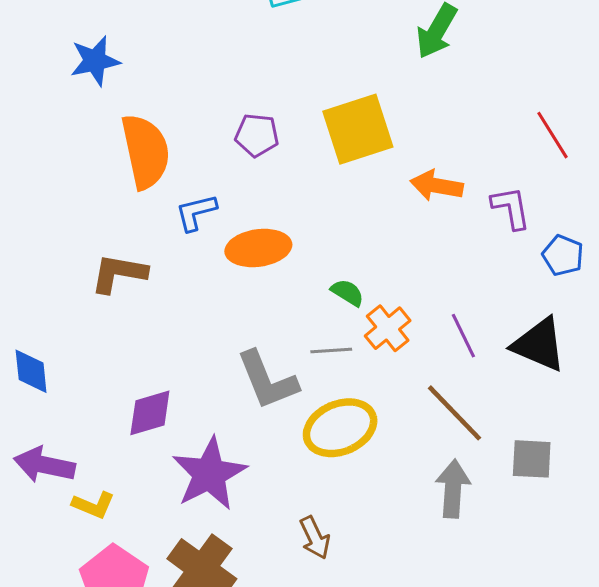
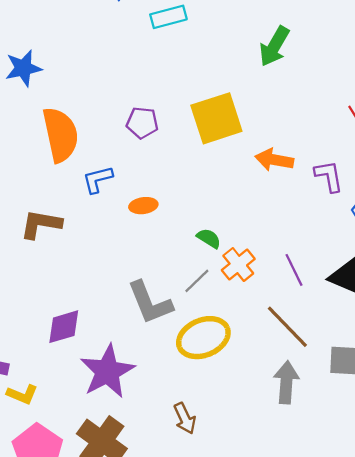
orange ellipse: (258, 248) -> (143, 206), size x0.6
gray line: (331, 350) -> (197, 281), turned -40

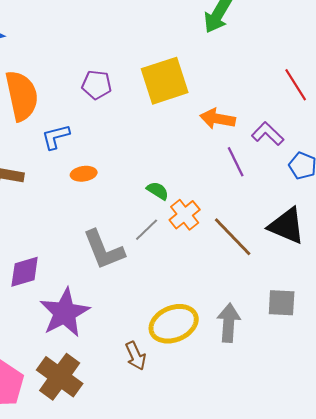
purple L-shape: (329, 176) -> (268, 134), turned -36
orange ellipse: (143, 206) -> (84, 174), moved
purple line: (294, 270) -> (236, 162), moved
brown line: (287, 327) -> (233, 237), moved
yellow ellipse: (203, 338) -> (174, 324), moved

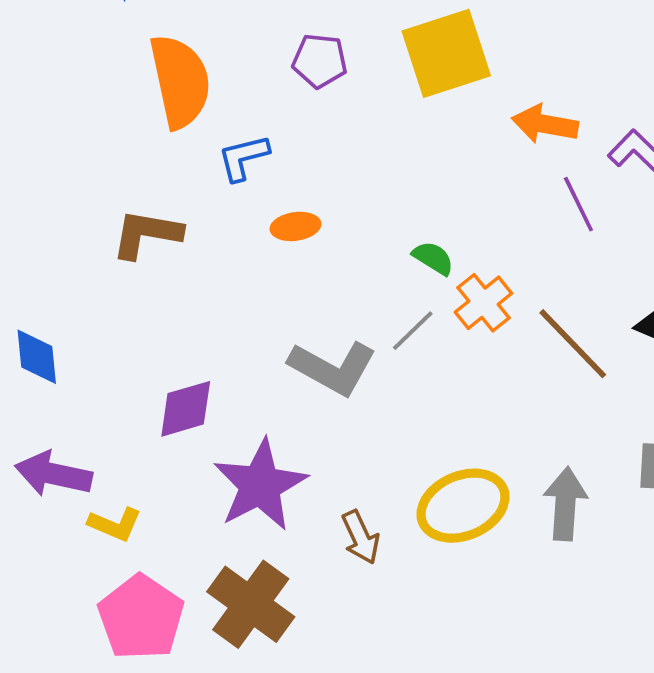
gray L-shape: (104, 250) -> (333, 368), turned -39
brown arrow: (136, 356) -> (361, 537), moved

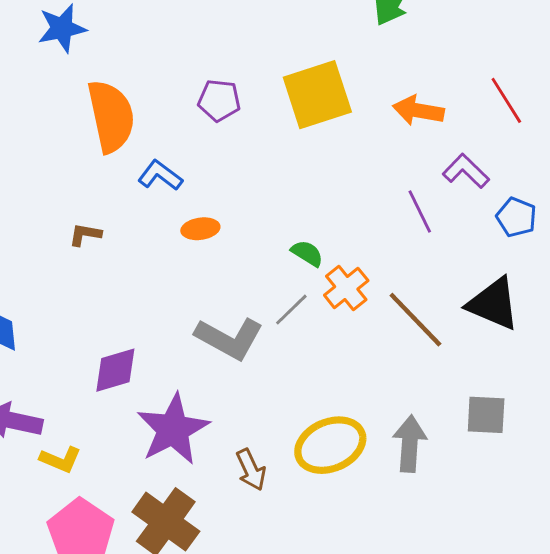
orange arrow: (545, 124) -> (418, 110), moved
blue L-shape: (243, 158) -> (160, 175), turned 51
brown L-shape: (147, 234) -> (85, 235), size x0.6

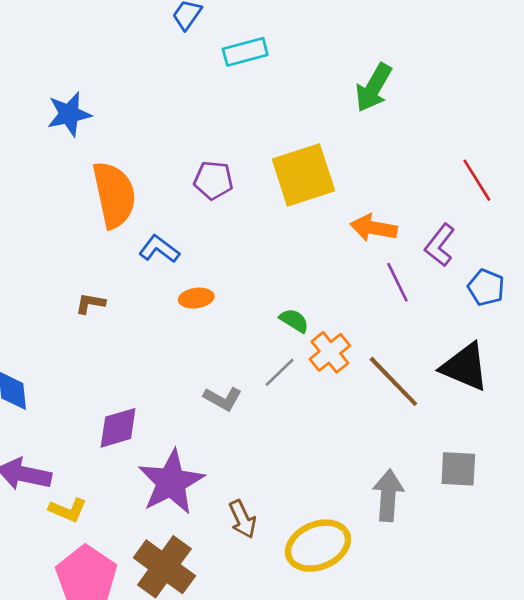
orange arrow: (418, 110) -> (374, 228), moved
purple L-shape: (466, 171) -> (440, 245), turned -96
gray L-shape: (229, 338) -> (223, 399), size x0.6
yellow ellipse: (330, 445) -> (318, 546), moved

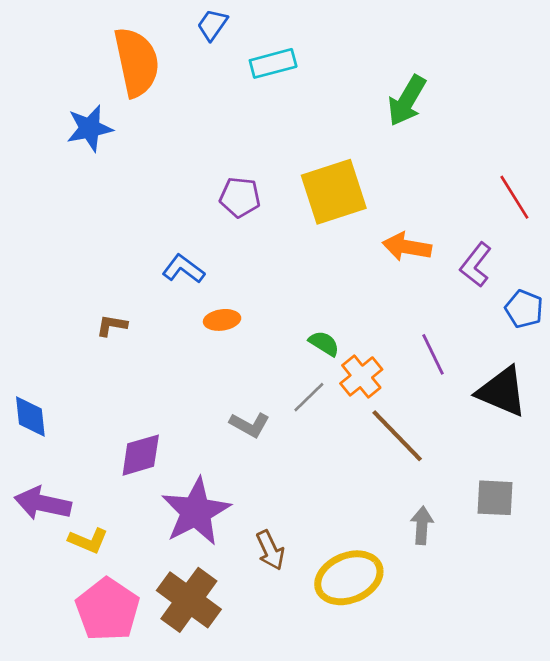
orange semicircle: (114, 195) -> (137, 62), moved
purple line: (397, 282) -> (433, 354), moved
brown line: (393, 381) -> (397, 436), moved
gray arrow: (388, 495) -> (422, 525), size x0.7

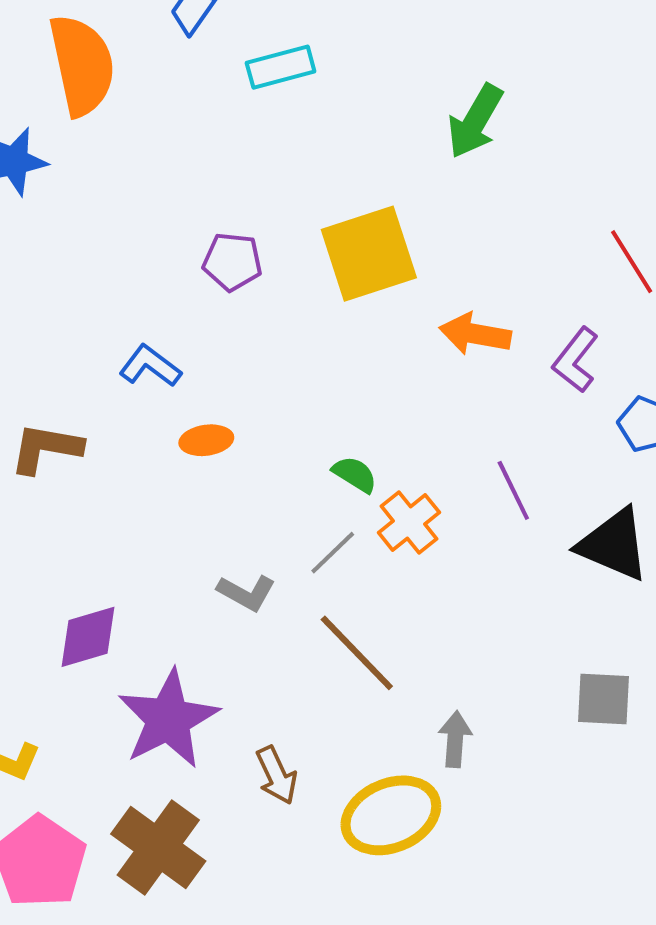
brown L-shape: (112, 325) -> (46, 448), size x1.6
brown line: (397, 436) -> (357, 653), moved
gray arrow: (422, 525) -> (455, 739), moved

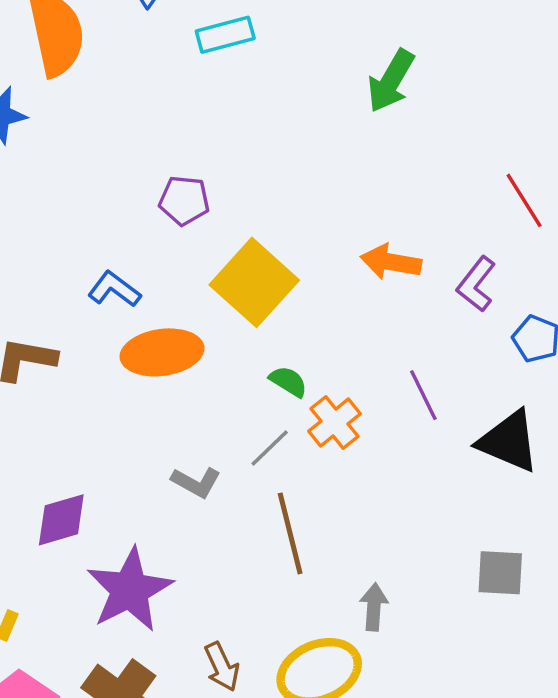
yellow square: (369, 254) -> (254, 282), moved, turned -30
orange ellipse: (206, 440) -> (162, 352), size x1.8
brown line: (357, 653) -> (290, 533), turned 30
brown arrow: (277, 775) -> (222, 667), moved

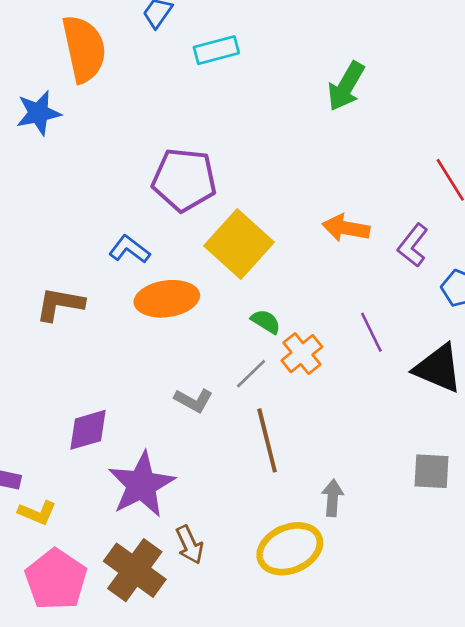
purple pentagon: (184, 200) -> (184, 180), size x1.6
brown arrow: (222, 667) -> (190, 545), moved

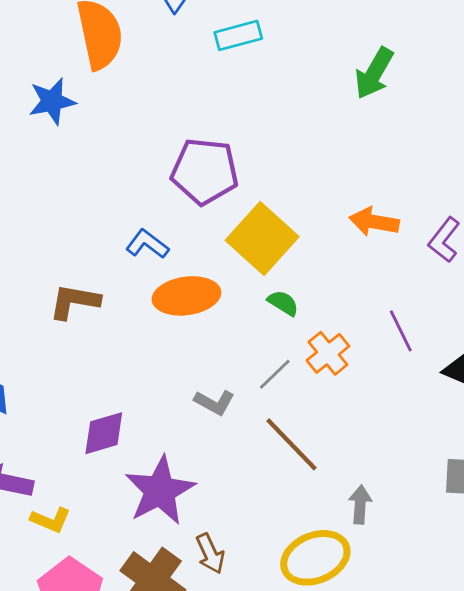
green semicircle: (266, 322) -> (283, 303), moved
brown line: (267, 440) -> (292, 444), turned -30

